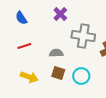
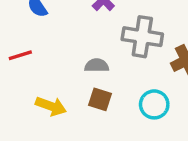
red line: (24, 46) -> (20, 55), moved
cyan circle: (81, 76) -> (154, 104), moved

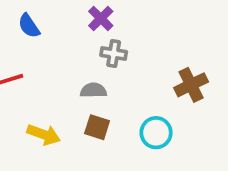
gray cross: (142, 37) -> (114, 53), moved, size x0.6

